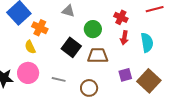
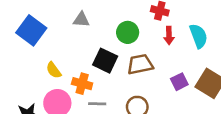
gray triangle: (68, 11) -> (81, 20), moved
orange cross: (40, 28) -> (82, 84), moved

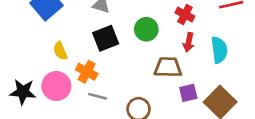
black square: (105, 61) -> (106, 38), moved, turned 30
brown trapezoid: (140, 64) -> (168, 67), moved

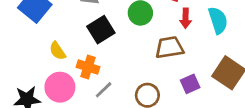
purple square: (188, 93) -> (190, 84), moved
gray line: (98, 96) -> (104, 90), turned -48

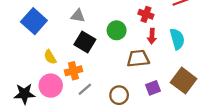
black square: (101, 30) -> (85, 42), turned -30
orange cross: (88, 67) -> (73, 71), turned -35

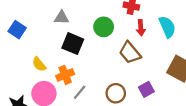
blue square: (34, 21) -> (17, 30), size x0.7
brown trapezoid: (138, 58) -> (130, 53), turned -115
purple square: (153, 88) -> (146, 89), moved

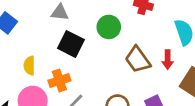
red arrow: (141, 28) -> (168, 60), moved
yellow semicircle: (39, 64) -> (29, 66), turned 35

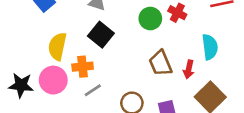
green circle: (109, 27) -> (150, 19), moved
yellow semicircle: (29, 66) -> (57, 46), size x1.5

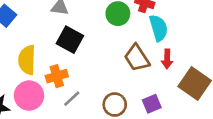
cyan semicircle: (210, 47) -> (159, 28), moved

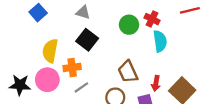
brown trapezoid: (137, 58) -> (128, 72), moved
red arrow: (167, 59) -> (156, 83), moved

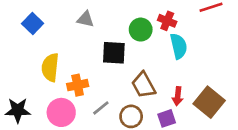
black square: (87, 40) -> (114, 53), moved, turned -30
pink circle: (47, 80) -> (61, 112), moved
gray line: (81, 87) -> (101, 108), moved

